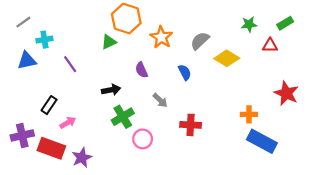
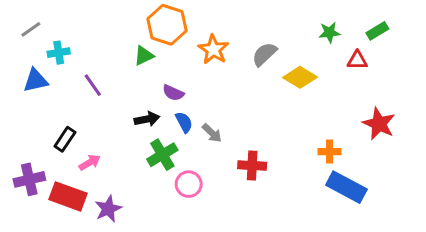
purple semicircle: (141, 70) -> (173, 93), moved, turned -42
blue semicircle: (185, 72) -> (184, 122), moved

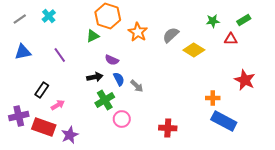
cyan cross: (59, 53) -> (49, 16), moved, turned -32
red cross: (252, 166) -> (168, 128), moved

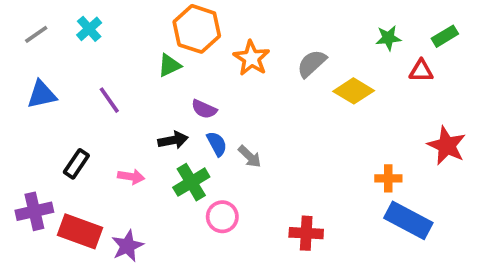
pink arrow: (58, 105) -> (131, 177), moved, turned 40

